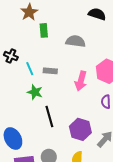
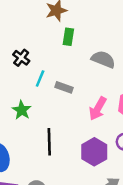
cyan line: (30, 69) -> (40, 78), turned 32
green star: (35, 92) -> (22, 110), moved
purple hexagon: (80, 129) -> (94, 152), moved

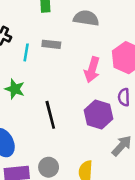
gray rectangle: (64, 87) -> (51, 44), moved

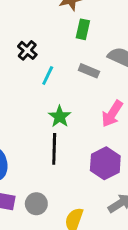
gray rectangle: (51, 44) -> (89, 71), moved
green star: (15, 89) -> (60, 117), moved

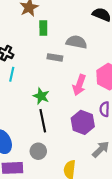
cyan line: (48, 75) -> (12, 74), moved
gray circle: (36, 204) -> (38, 151), moved

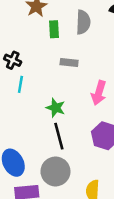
gray semicircle: (76, 42) -> (83, 22), moved, turned 84
gray circle: (38, 151) -> (55, 171), size x1.5

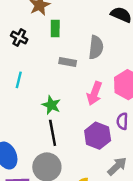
gray semicircle: (83, 22) -> (96, 47), moved
black cross: (13, 60) -> (19, 38), moved

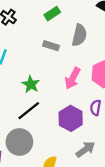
green rectangle: (55, 29) -> (52, 14), moved, turned 49
black line: (53, 133) -> (29, 111), turned 55

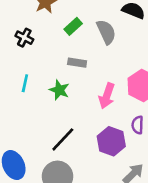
gray semicircle: (79, 35) -> (106, 32), moved, turned -30
green star: (31, 84) -> (59, 90), moved

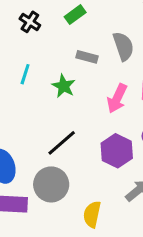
green rectangle: (73, 26) -> (75, 15), moved
gray semicircle: (106, 32) -> (123, 46), moved

